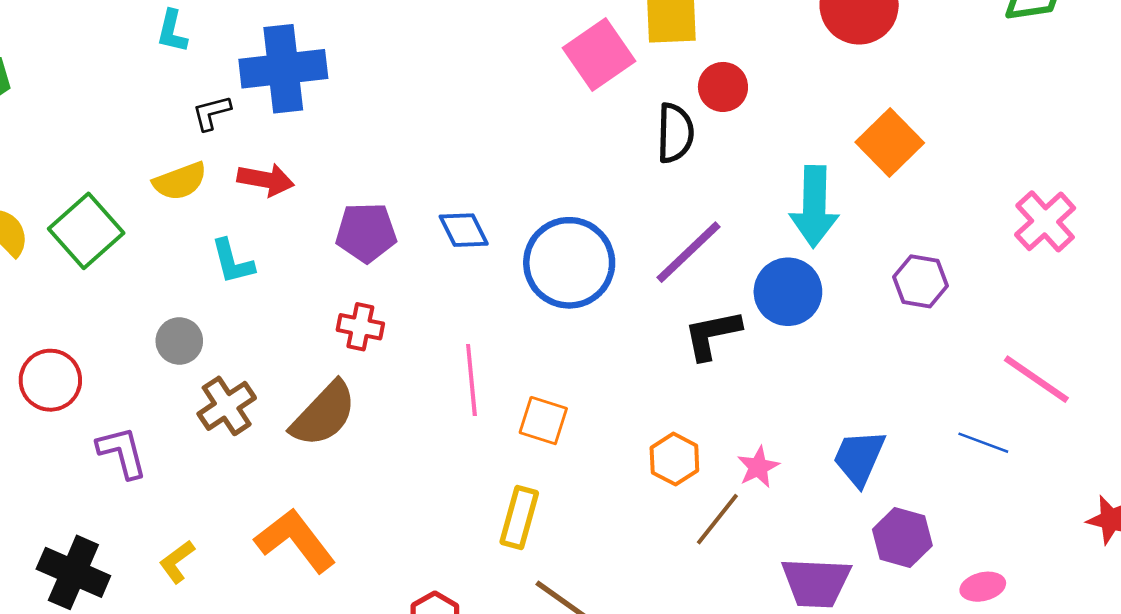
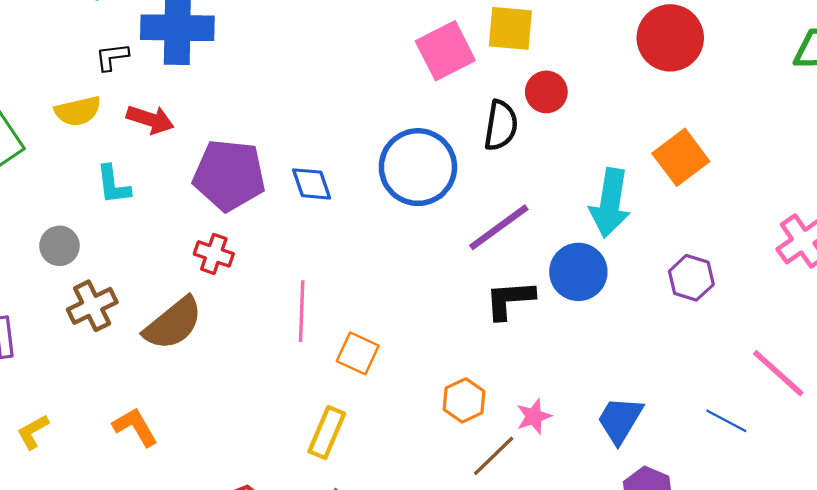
purple pentagon: (366, 233) -> (229, 175), size x1.4
blue circle: (569, 263) -> (418, 167), moved
orange L-shape: (295, 540) -> (135, 427), size x0.7

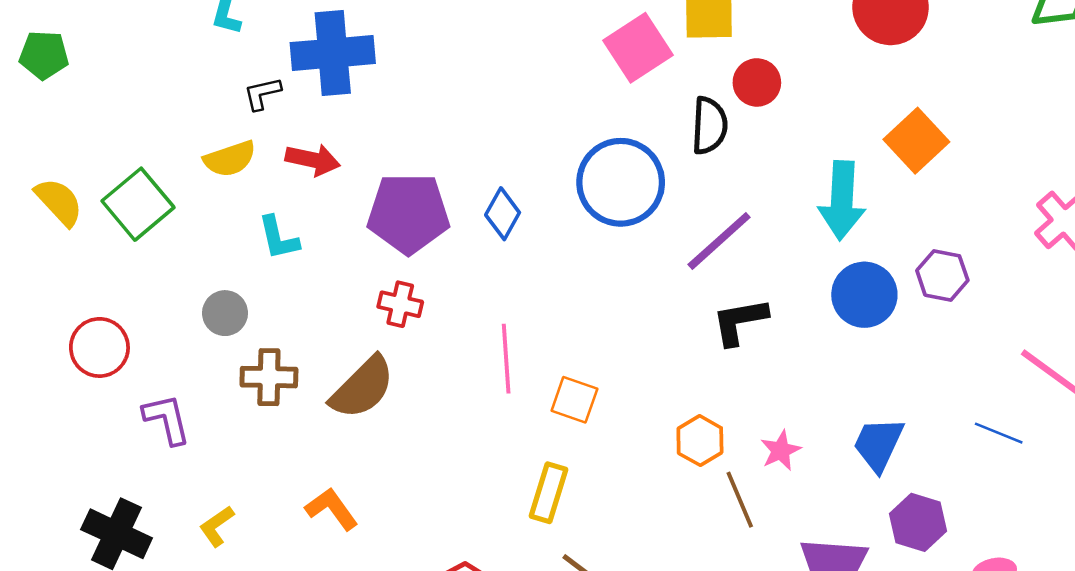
blue diamond: (312, 184) -> (503, 214), turned 54
blue circle: (578, 272) -> (864, 295), moved
brown cross: (92, 306) -> (269, 377), turned 33
brown line: (494, 456) -> (740, 500), turned -63

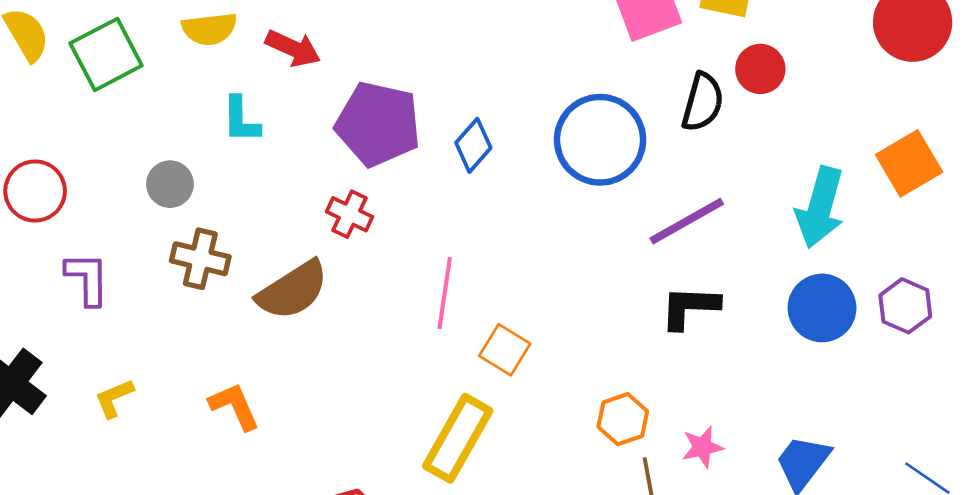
yellow rectangle: (549, 493) -> (458, 438), size x1.4

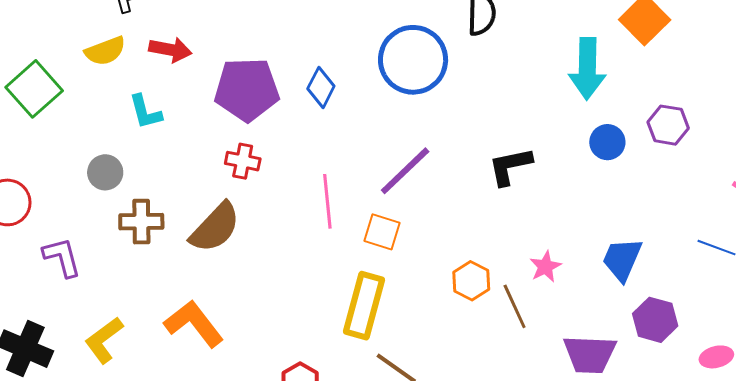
purple line: (687, 221) -> (405, 171), moved
blue circle: (822, 308) -> (607, 142), size x0.7
yellow L-shape: (114, 398) -> (104, 340), size x1.4
orange L-shape: (234, 406) -> (194, 324), size x1.4
orange hexagon: (623, 419) -> (471, 281), moved

